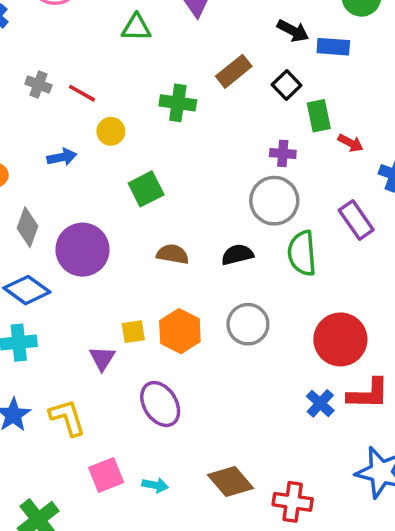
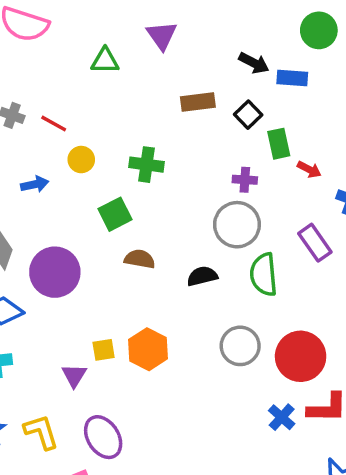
brown rectangle: (234, 71) -> (198, 102), turned 32
green cross: (178, 103) -> (147, 165), moved
brown semicircle: (173, 254) -> (140, 259), moved
gray circle: (248, 324) -> (240, 346), moved
purple ellipse: (160, 404) -> (103, 437), moved

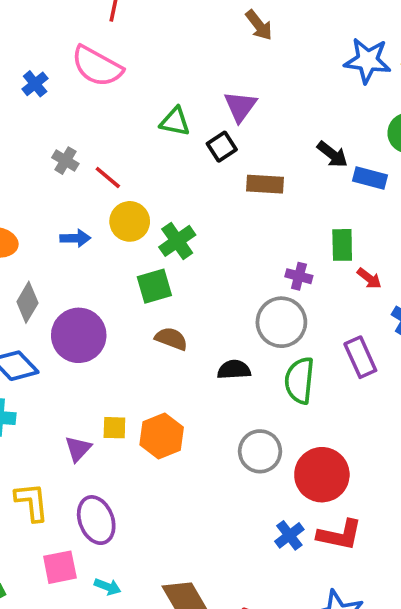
black square: (248, 115) -> (222, 147), moved
yellow circle: (81, 160) -> (130, 221), size x1.4
green cross: (147, 165) -> (177, 241), moved, turned 36

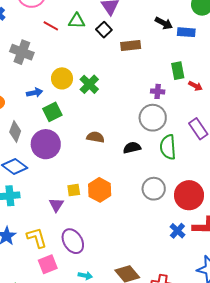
gray cross: (65, 161) -> (22, 52), size x1.6
red line: (108, 177) -> (51, 26), moved
green square: (154, 286) -> (52, 112), moved
pink square: (60, 567) -> (48, 264), moved

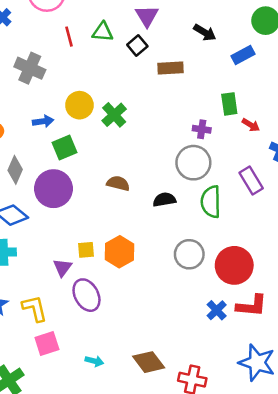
black arrow: (164, 23) -> (205, 32), moved
red line: (51, 26) -> (69, 37), turned 42
blue rectangle: (186, 32) -> (243, 55), turned -36
purple ellipse: (73, 241) -> (86, 295), moved

